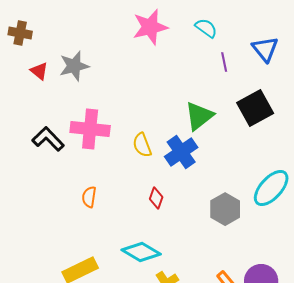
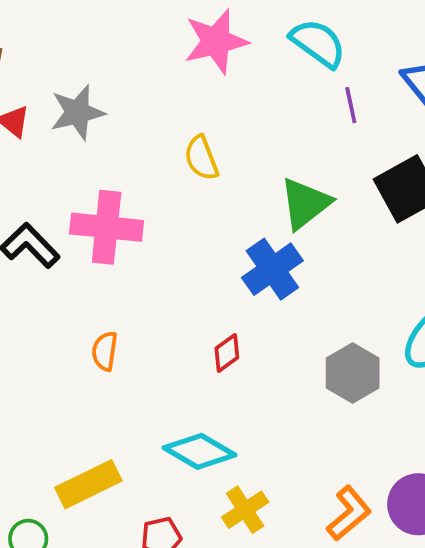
cyan semicircle: (206, 28) -> (318, 43), size x1.4
yellow semicircle: (142, 145) -> (201, 158), moved
red diamond: (156, 198) -> (227, 353), turned 35

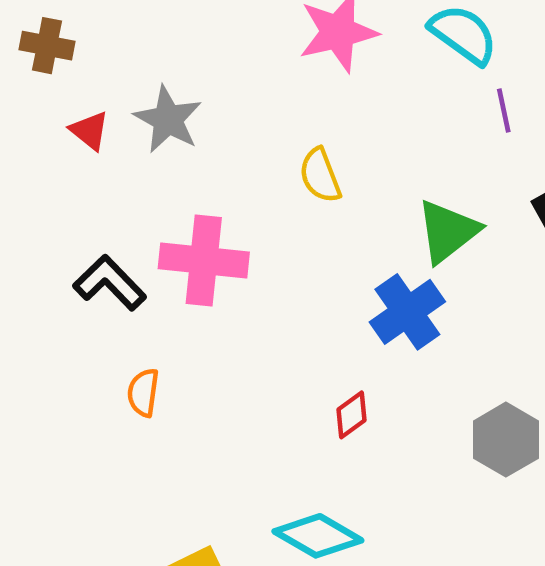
gray star: (77, 112) -> (168, 119), turned -30
orange semicircle: (105, 351) -> (143, 393), moved

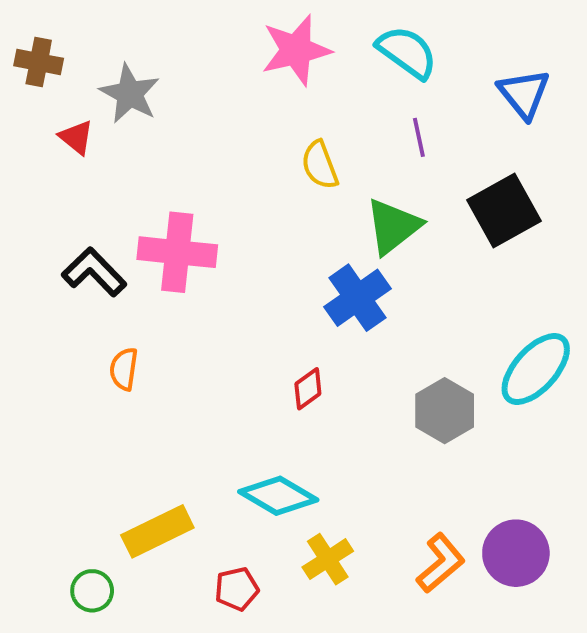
purple line: (504, 110) -> (419, 137), moved
gray star: (168, 119) -> (130, 94), moved
yellow semicircle: (320, 175) -> (320, 165), moved

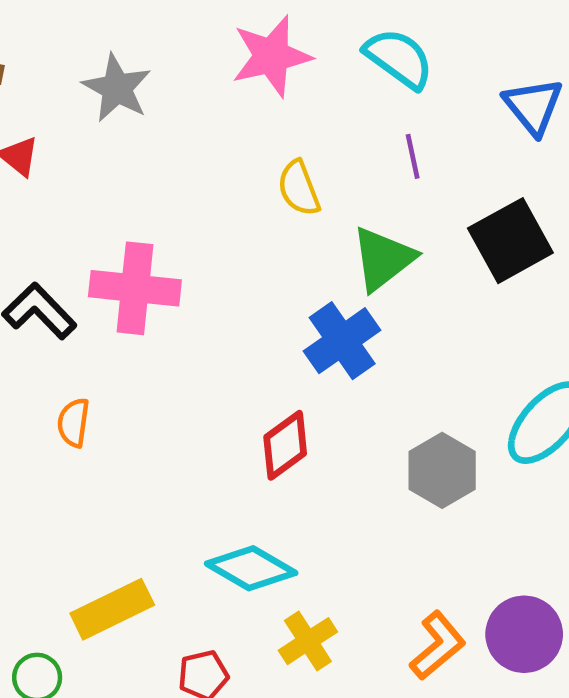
gray star: (130, 94) -> (117, 88), moved
red diamond: (308, 389) -> (285, 445), size x1.4

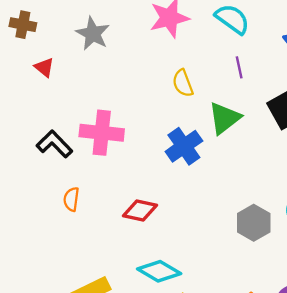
blue cross: (342, 341) -> (184, 146), moved
red diamond: (285, 445) -> (140, 210), moved, turned 48

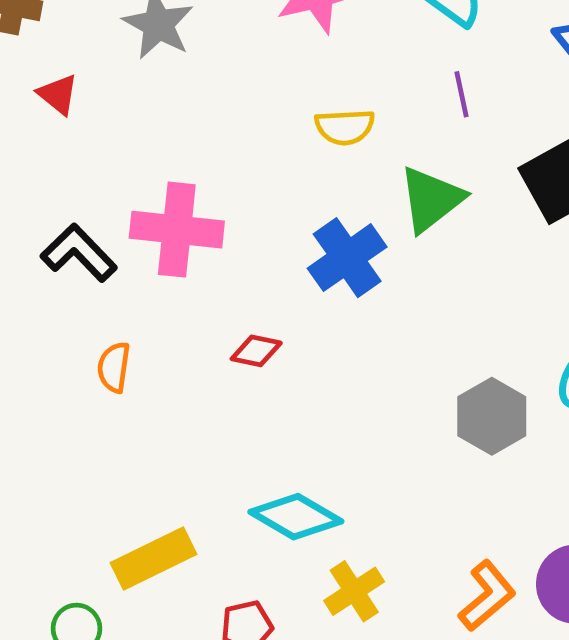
yellow semicircle: (183, 83) -> (345, 127), turned -72
red diamond: (140, 210) -> (256, 351), moved, size x0.7

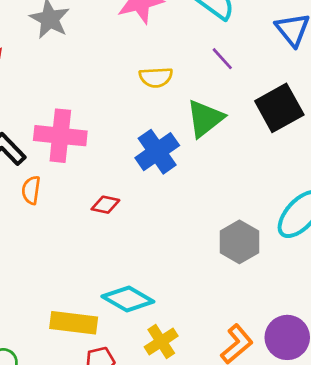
purple line: (461, 94) -> (222, 59), turned -30
orange semicircle: (114, 367) -> (31, 190), moved
yellow rectangle: (154, 559) -> (74, 323), moved, turned 33

